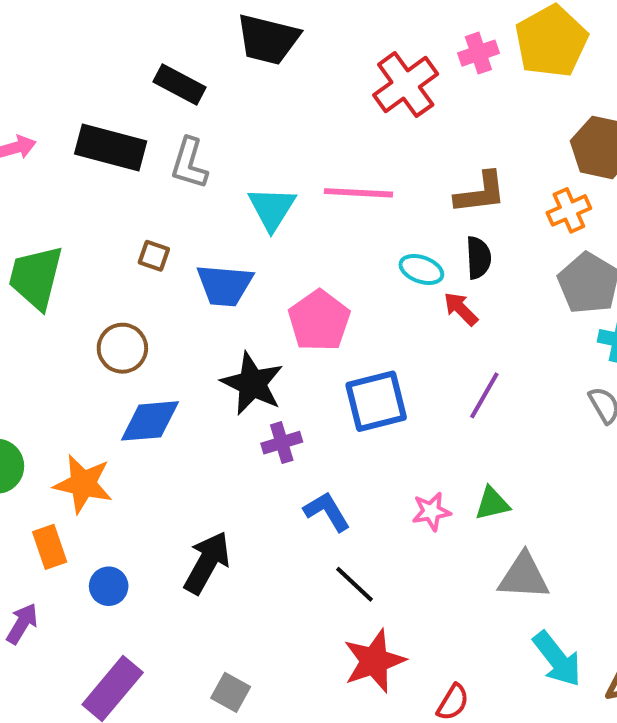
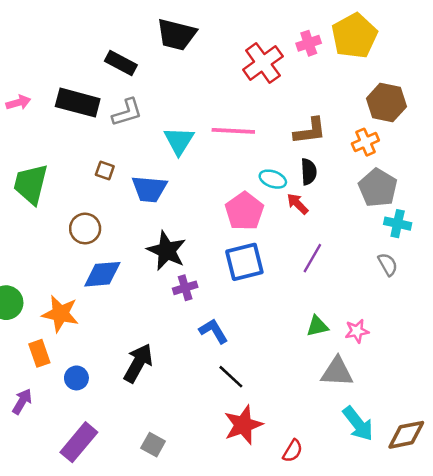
gray L-shape: (189, 163) -> (127, 112), turned -124
pink pentagon: (319, 321) -> (244, 211), moved
pink star: (431, 511) -> (357, 331), moved

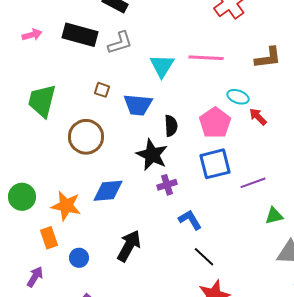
black semicircle: (309, 172) -> (171, 126), moved
brown circle: (85, 229) -> (86, 137), size x1.4
purple line: (312, 258) -> (253, 183), moved, turned 40
blue diamond: (102, 274) -> (108, 191), moved

